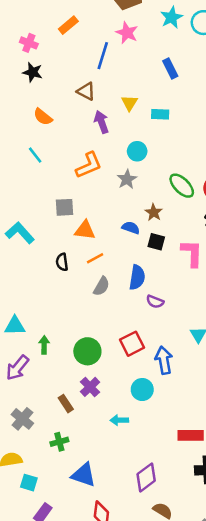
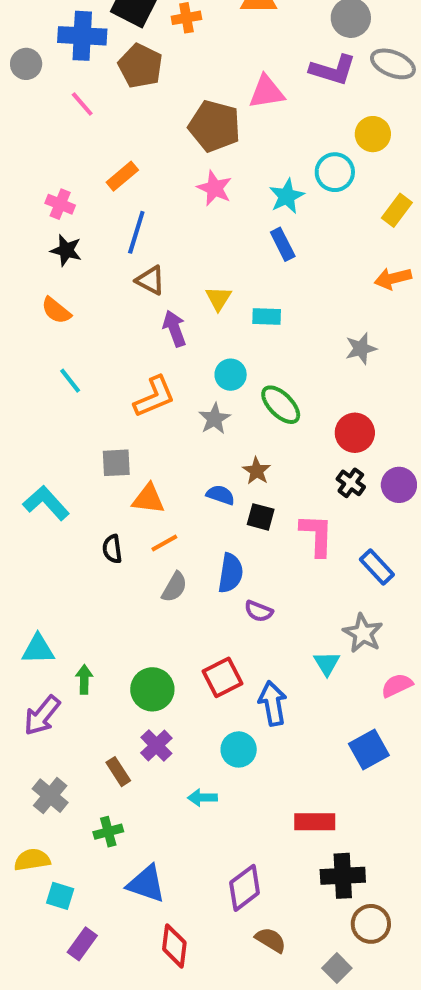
cyan star: (172, 17) -> (287, 196), moved
blue line: (103, 56) -> (136, 232), moved
orange semicircle: (43, 117) -> (56, 310), moved
green ellipse: (182, 186) -> (281, 405), moved

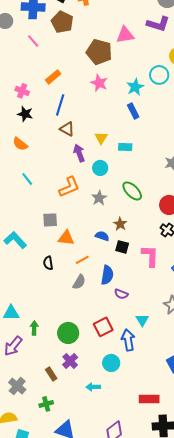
cyan circle: (231, 375) -> (100, 168), moved
orange line: (164, 543) -> (82, 260), moved
cyan triangle: (327, 663) -> (142, 320), moved

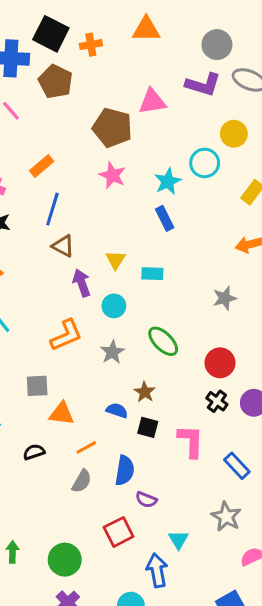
black semicircle: (48, 263) -> (34, 452), turned 80
red square: (103, 327) -> (119, 532), moved

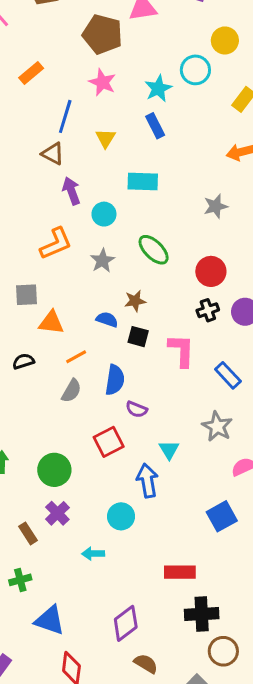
blue line: (52, 209) -> (65, 116), moved
yellow triangle: (115, 260) -> (106, 138), moved
cyan rectangle: (152, 274) -> (143, 182), size x1.4
brown star: (145, 392) -> (135, 301), turned 30
black cross: (217, 401) -> (208, 310), turned 35

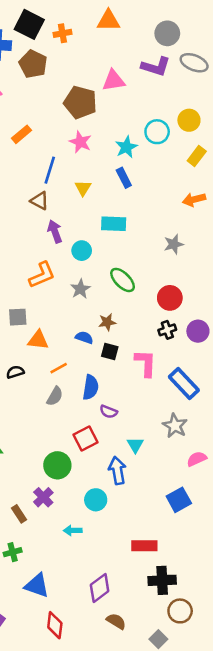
yellow circle: (225, 40) -> (189, 120), moved
blue rectangle: (228, 375) -> (184, 384), size x1.4
green circle: (54, 470) -> (57, 465), moved

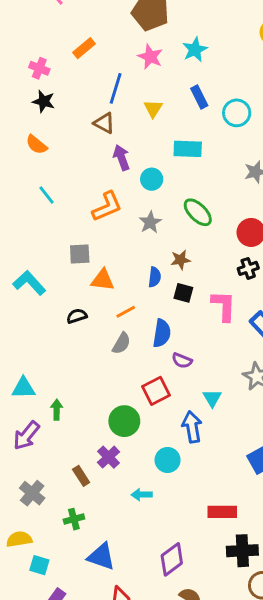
cyan circle: (157, 132) -> (237, 113), moved
cyan star: (126, 147) -> (195, 50), moved
blue semicircle: (84, 338) -> (155, 277), turned 78

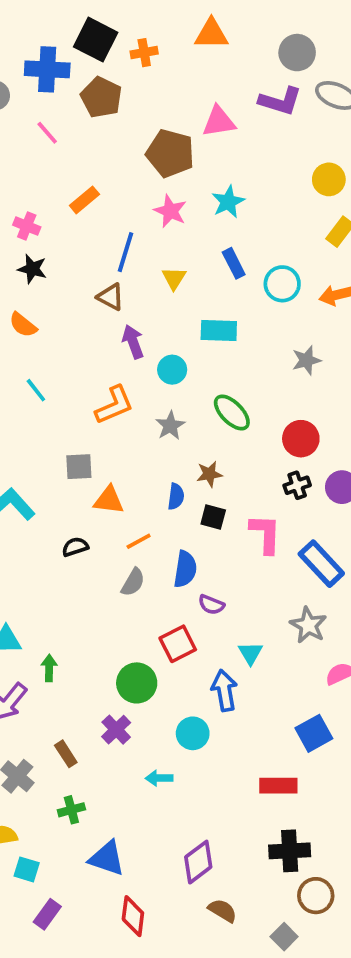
brown rectangle: (81, 476) -> (66, 754), moved
red rectangle: (222, 512) -> (278, 786), moved

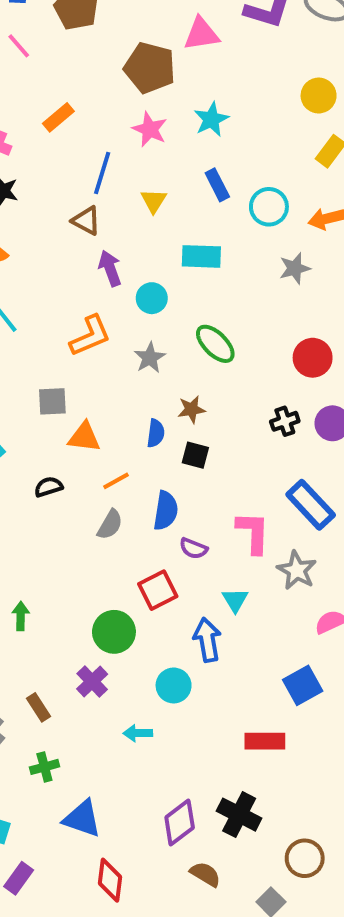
gray star: (306, 360) -> (295, 268), moved
red circle: (301, 439) -> (313, 358), moved
pink L-shape: (265, 534) -> (253, 533), moved
black cross: (290, 851) -> (239, 815), moved, turned 30

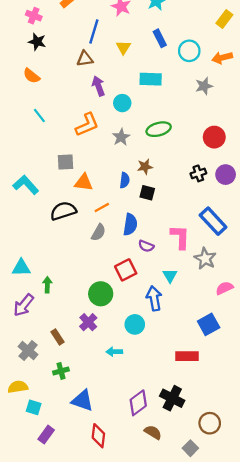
brown triangle: (86, 221) -> (85, 59), turned -36
green ellipse: (215, 344) -> (159, 129), turned -60
black semicircle: (48, 487) -> (63, 211), size x1.6

